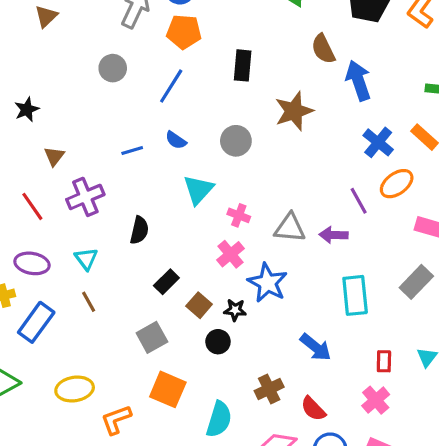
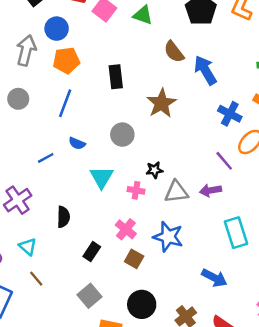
pink cross: (231, 254) -> (126, 229), moved
brown square: (199, 305) -> (134, 259), moved
black star: (235, 310) -> (154, 170), moved
black circle: (218, 342) -> (142, 304), moved, size x1.5

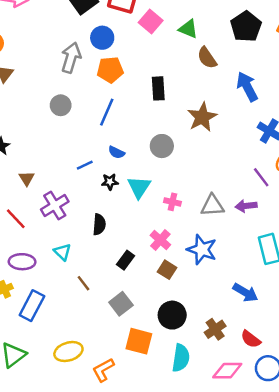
brown semicircle: (174, 52) -> (207, 58), moved
black star: (154, 170) -> (110, 182), moved
brown line: (36, 279) -> (84, 283), moved

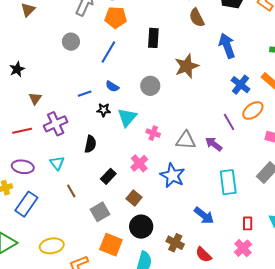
purple arrow: (246, 206) -> (214, 144), turned 36
red line: (16, 219) -> (22, 131), turned -66
brown square: (167, 270) -> (134, 198), moved
brown cross: (215, 329) -> (175, 243), turned -36

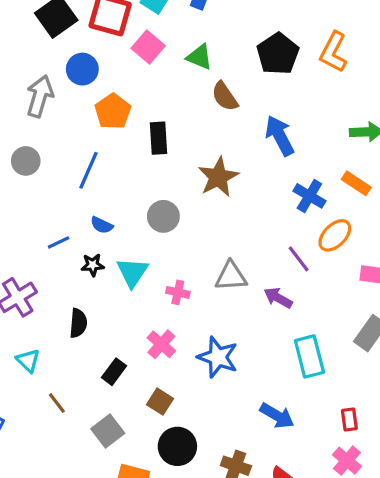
orange pentagon: (116, 17) -> (113, 111), moved, turned -30
gray triangle: (186, 140) -> (231, 276), moved

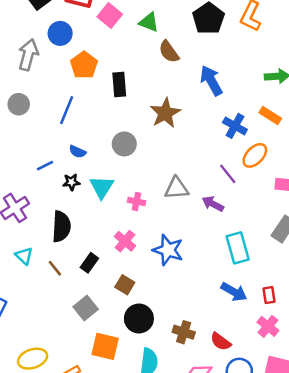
black semicircle: (78, 323) -> (61, 227), size x1.4
brown line: (57, 403) -> (55, 268), moved
blue arrow: (277, 416) -> (234, 292), moved

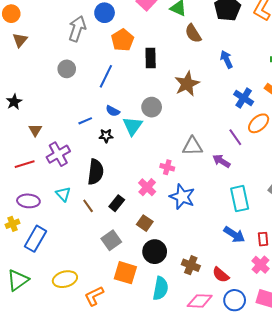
blue arrow: (211, 81) -> (226, 59), size x0.7
cyan triangle: (102, 187) -> (133, 126), moved
pink cross: (137, 202) -> (167, 167), moved

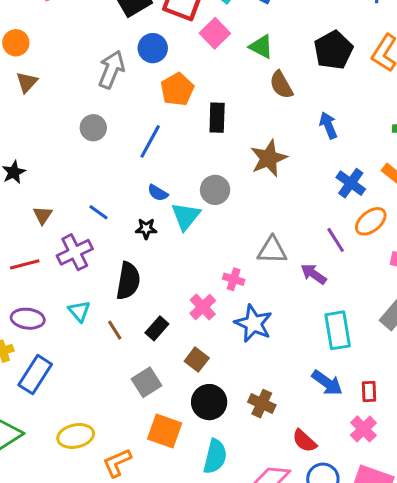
blue line: (85, 121) -> (98, 212), moved, turned 56
brown cross: (191, 265) -> (262, 404), moved

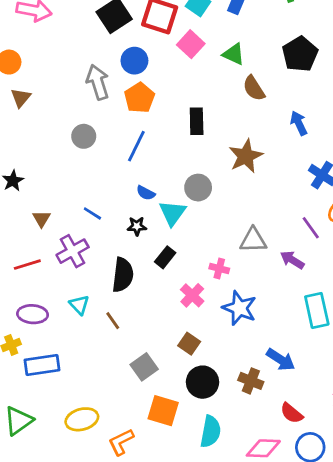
gray arrow: (111, 70) -> (98, 82), turned -36
orange pentagon: (177, 89) -> (139, 98), moved
black rectangle: (157, 328) -> (165, 257), moved
blue rectangle: (35, 375) -> (42, 365), turned 52
blue arrow: (327, 383) -> (281, 360), moved

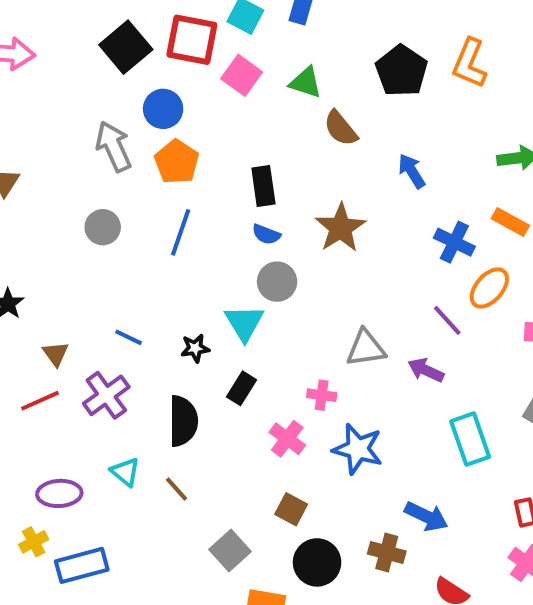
blue semicircle: (146, 193) -> (266, 234), moved
red line: (27, 265) -> (40, 401), moved

